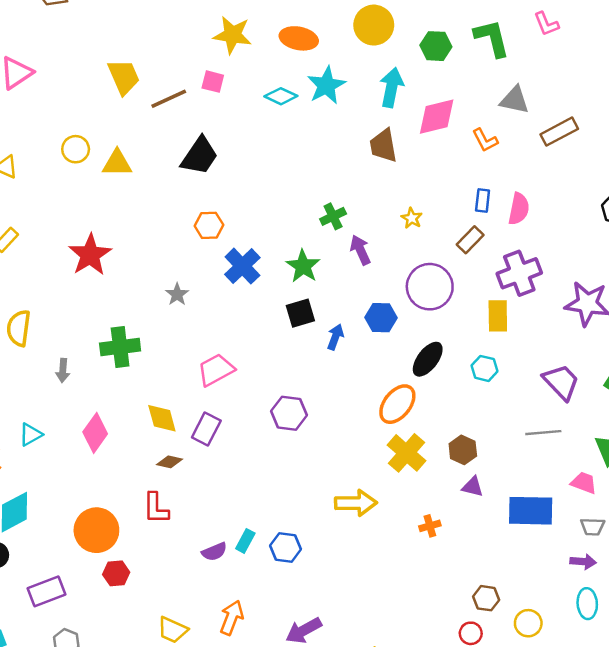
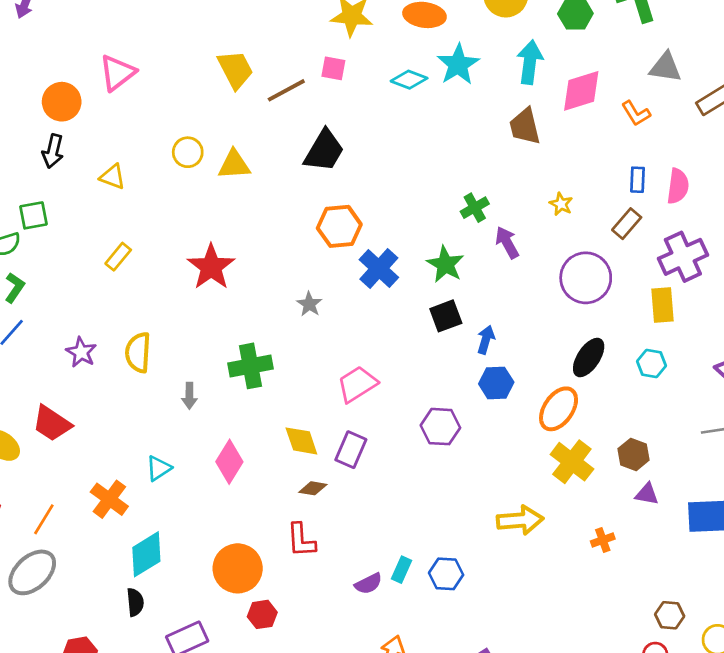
orange hexagon: (209, 225) -> (339, 226), size x1.4
blue hexagon: (381, 318) -> (496, 383), moved

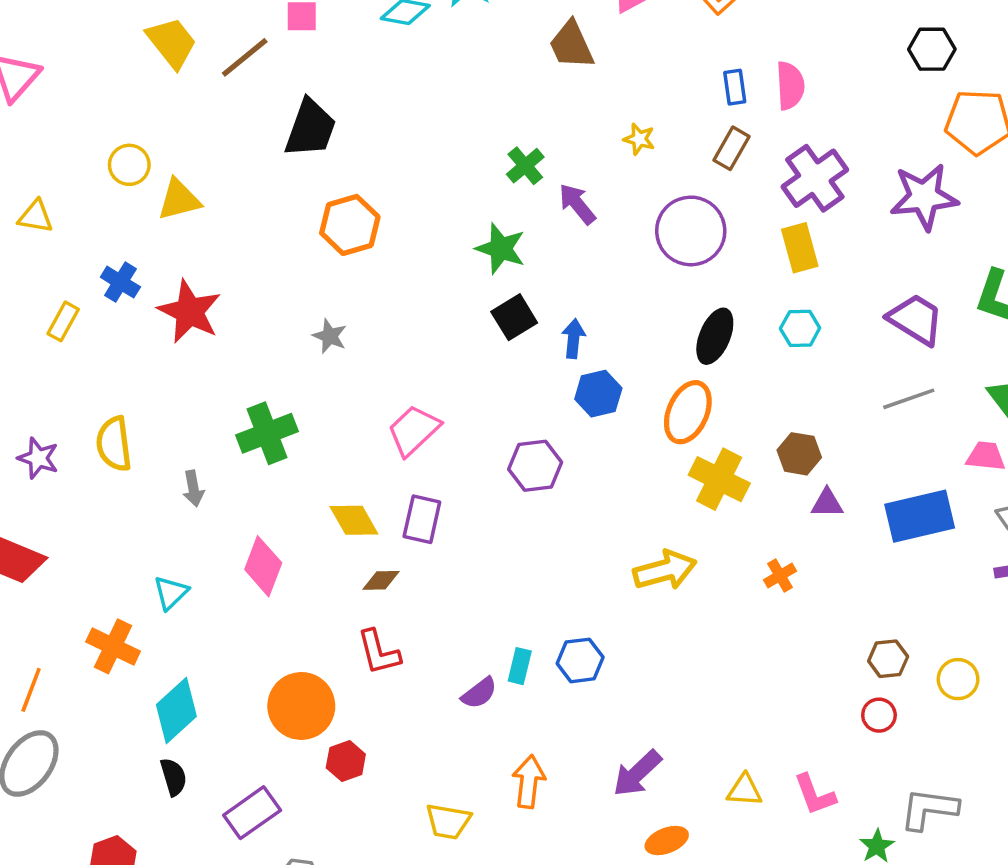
yellow triangle: (234, 165) -> (179, 200), moved
blue cross: (379, 269) -> (120, 282), moved, size x0.7

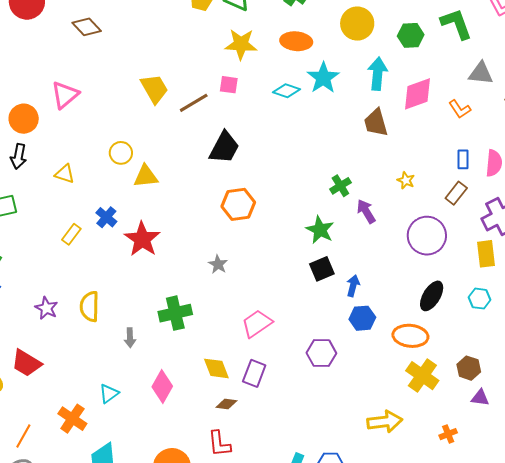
orange ellipse: (688, 412) -> (410, 336), turned 64

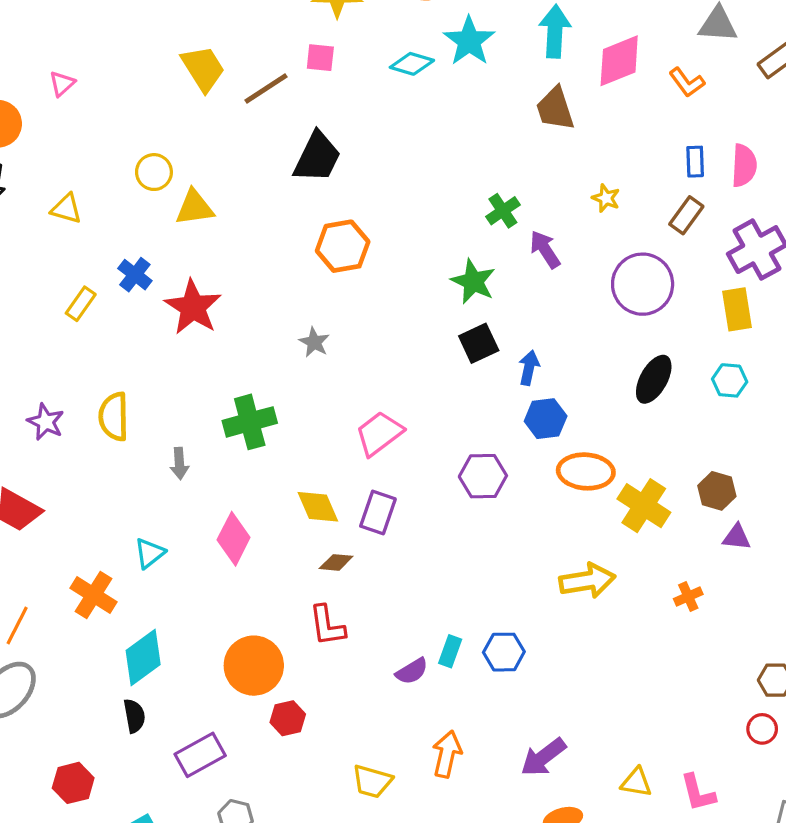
pink triangle: (65, 95) -> (62, 84), size x0.6
orange ellipse: (410, 336) -> (586, 471), moved

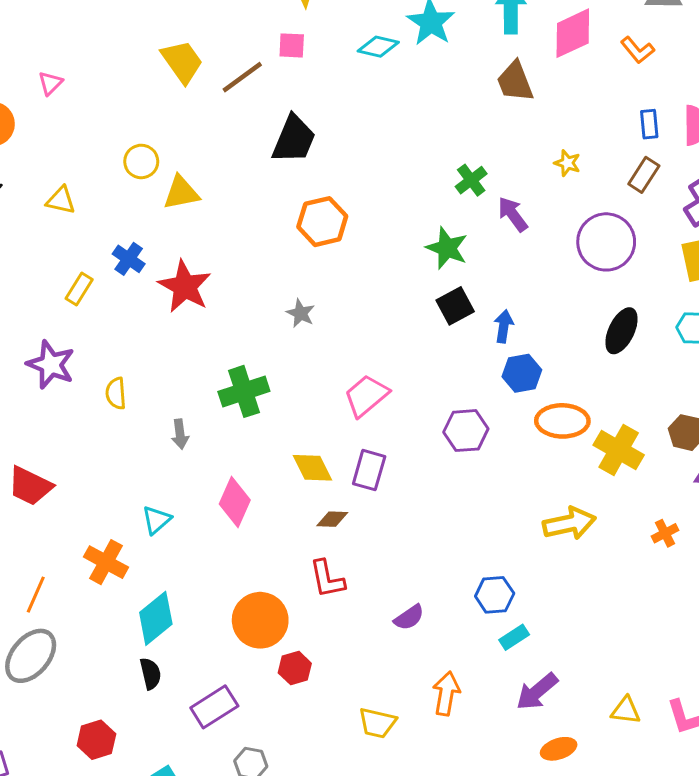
yellow semicircle: (114, 417) -> (116, 393), size x0.7
purple star: (46, 422) -> (51, 365), moved, size x1.4
cyan rectangle: (450, 651) -> (514, 637), moved, turned 40

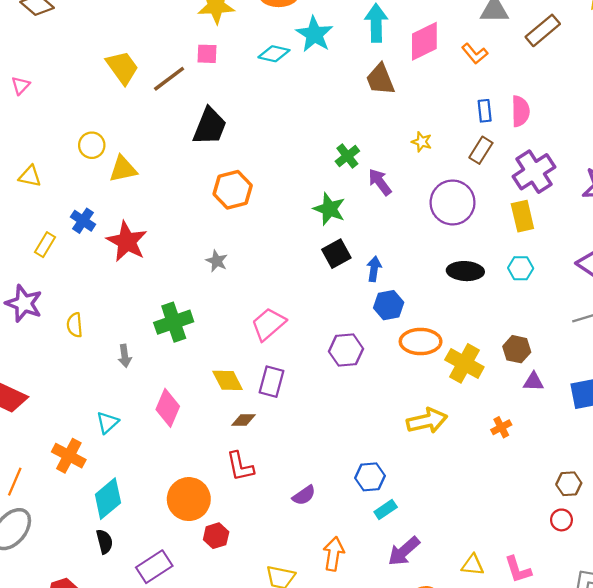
black ellipse: (621, 331) -> (465, 271), turned 68

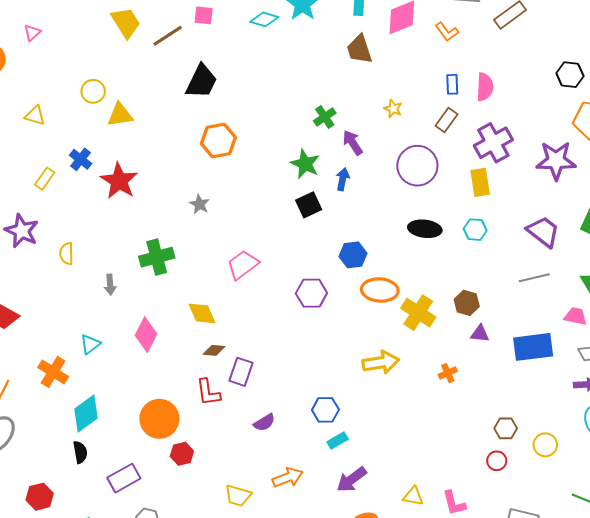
blue arrow: (374, 269) -> (343, 179), moved
purple rectangle: (271, 382) -> (241, 372), moved
orange arrow: (334, 554) -> (288, 477), turned 56

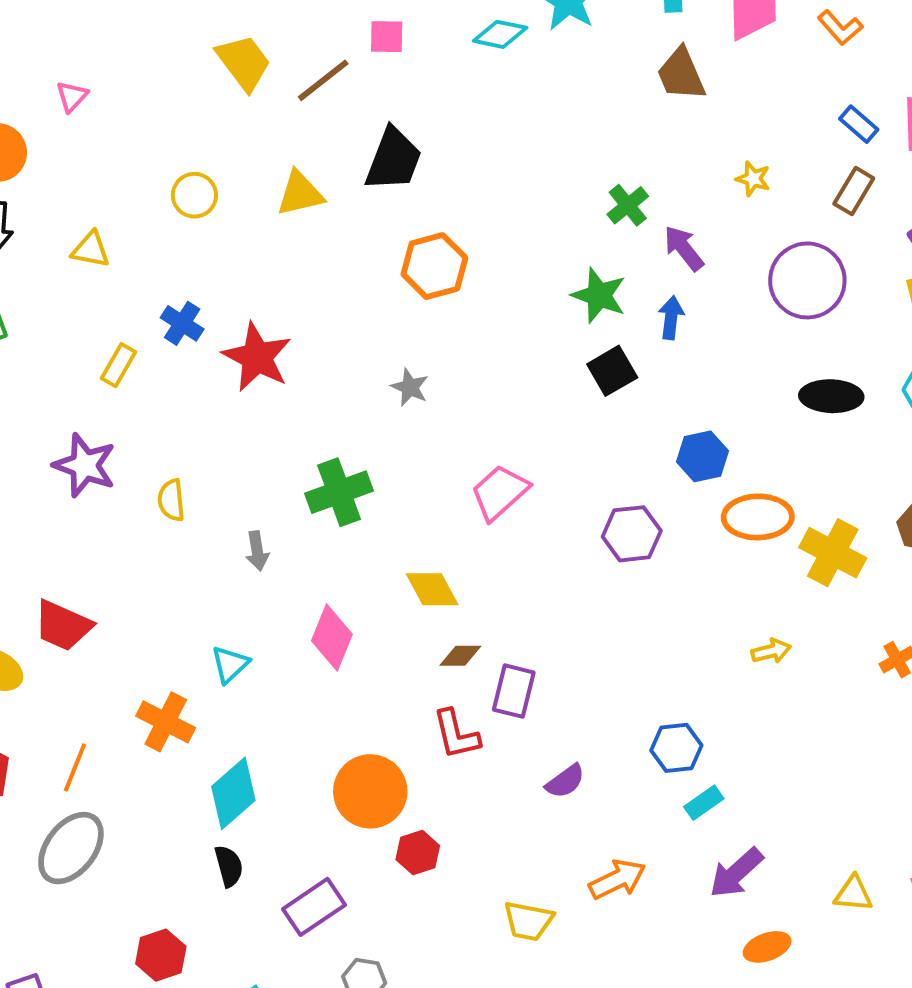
blue rectangle: (452, 84) -> (859, 124), turned -42
yellow triangle: (120, 115) -> (300, 194), moved
yellow arrow: (381, 362) -> (771, 651), size x0.6

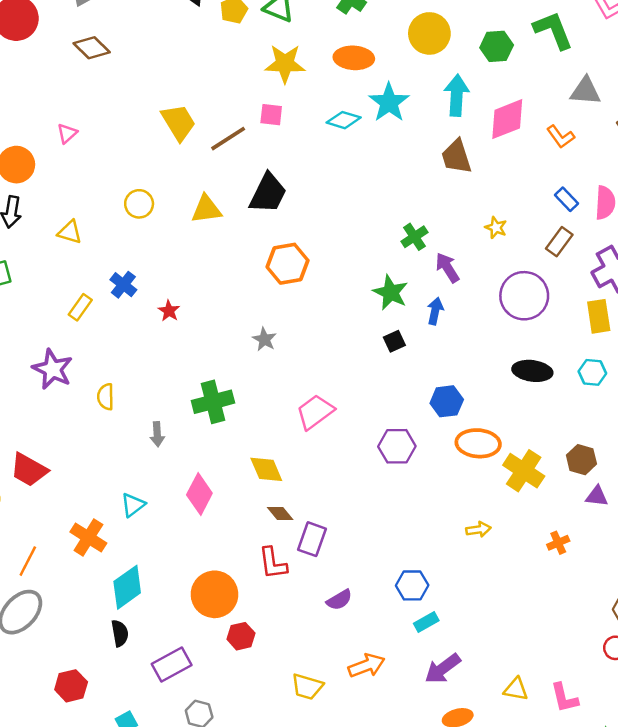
red star: (257, 357) -> (169, 311), size x0.5
black square: (612, 371) -> (394, 341), size x0.7
brown diamond: (460, 656) -> (280, 513), turned 45

